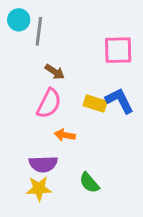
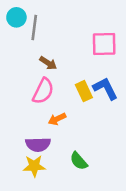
yellow rectangle: (95, 103) -> (84, 91), turned 48
orange arrow: (65, 135) -> (57, 119), turned -36

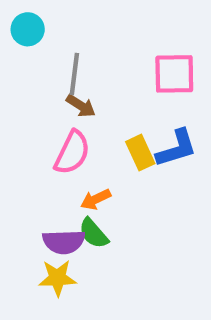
gray line: (34, 28) -> (74, 74), moved
blue L-shape: (105, 89) -> (176, 148), turned 100
green semicircle: (79, 161) -> (94, 233), moved

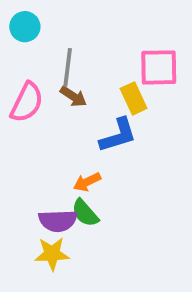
blue L-shape: (176, 148) -> (118, 135), moved
pink semicircle: (72, 153) -> (27, 102), moved
yellow rectangle: (140, 153) -> (134, 98), moved

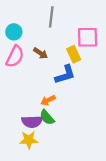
cyan circle: (25, 27) -> (14, 32), moved
gray line: (68, 67) -> (51, 17), moved

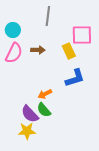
brown arrow: (41, 53) -> (38, 50), turned -32
blue L-shape: (65, 75) -> (75, 78), moved
purple semicircle: (32, 122) -> (30, 114), turned 48

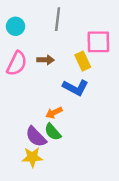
cyan circle: (13, 30) -> (16, 26), moved
blue L-shape: (75, 78) -> (76, 87), moved, turned 45

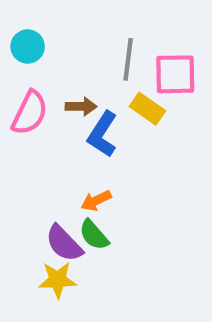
gray line: (58, 19) -> (128, 59), moved
yellow rectangle: (83, 61) -> (147, 109), turned -30
blue L-shape: (76, 87) -> (102, 134), moved, turned 95

